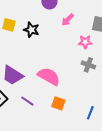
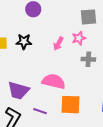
pink arrow: (68, 20) -> (58, 44), moved
orange square: (58, 103) -> (70, 105), size x1.5

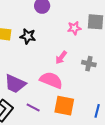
pink star: (79, 38) -> (74, 28), moved
pink arrow: (58, 44) -> (61, 58), moved

